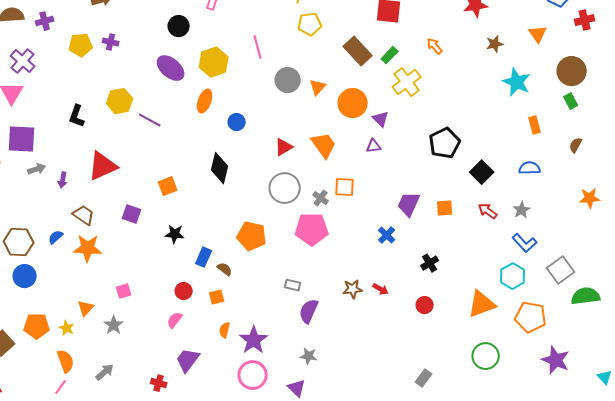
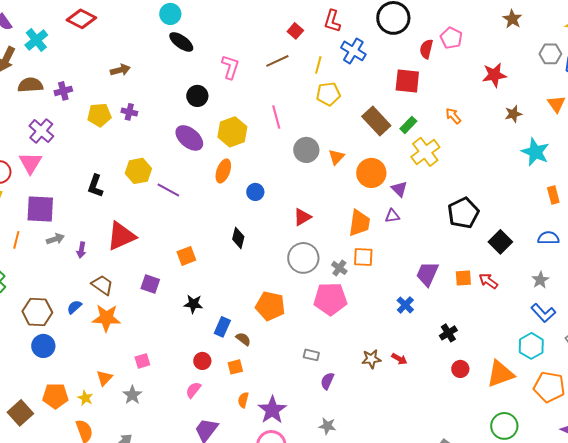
orange trapezoid: (324, 145) -> (359, 223), moved, turned 44
black diamond: (220, 168) -> (238, 238), size x0.7
red arrow: (488, 211) -> (488, 281), moved
red circle: (425, 305) -> (460, 369), moved
purple semicircle: (309, 311) -> (327, 381), size x0.7

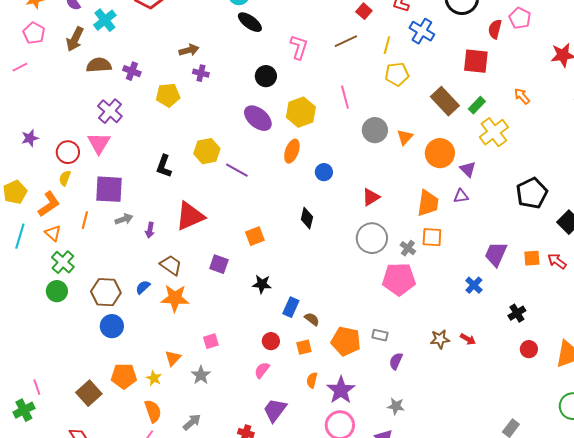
purple cross: (63, 91) -> (132, 71), turned 36
purple cross: (129, 112) -> (201, 73), moved
orange pentagon: (270, 306) -> (346, 341), moved

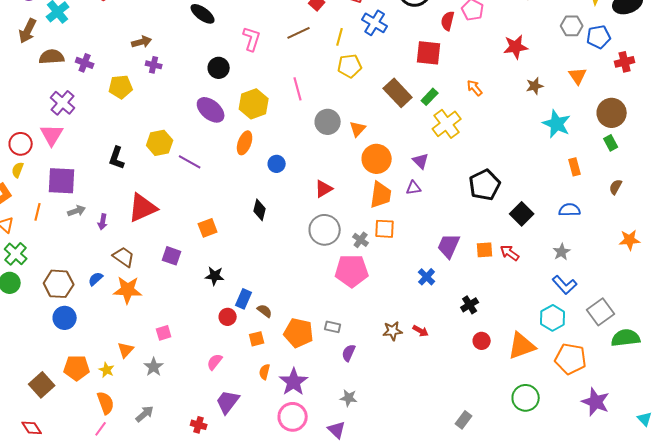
orange circle: (440, 153) -> (377, 159), moved
red circle: (271, 341) -> (228, 317), moved

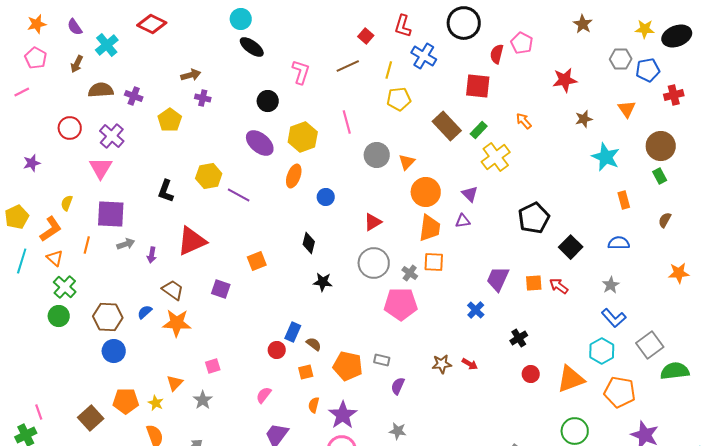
brown arrow: (28, 31) -> (77, 64), size x0.7
yellow pentagon: (121, 87) -> (170, 120), turned -30
red circle: (21, 144) -> (70, 128), moved
black star: (215, 276) -> (323, 282), moved

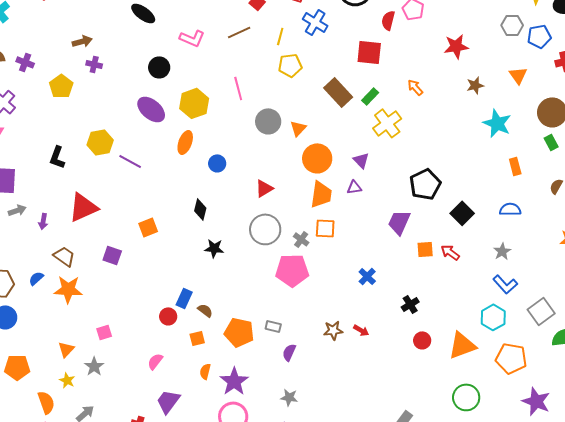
pink L-shape: (301, 72) -> (192, 38), turned 95
purple trapezoid: (498, 279) -> (399, 222), moved
yellow star: (156, 403) -> (67, 380), moved

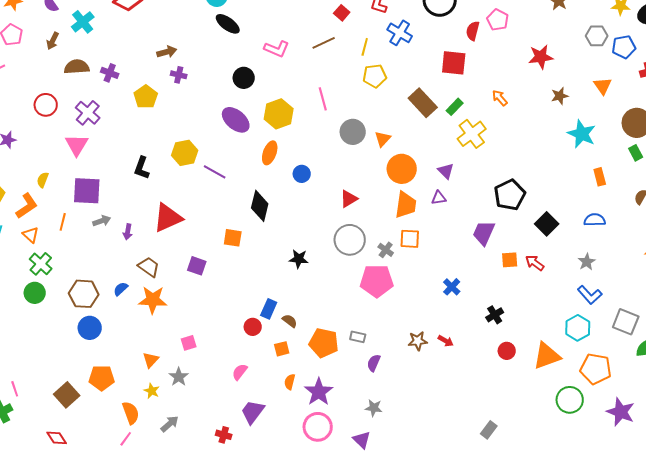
black diamond: (200, 209) -> (260, 206), moved, size x1.4
orange square: (148, 227) -> (233, 238), turned 30
gray square: (541, 311) -> (626, 322), turned -32
green circle: (466, 397) -> (570, 400), moved

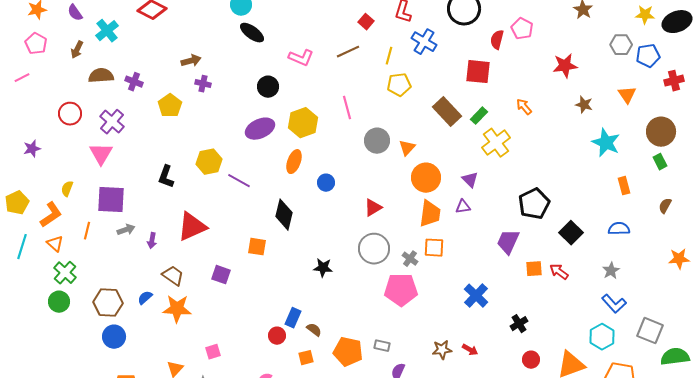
brown star: (560, 96) -> (584, 105), turned 30
purple ellipse: (236, 120) -> (260, 129), turned -64
blue cross: (452, 287) -> (476, 296), size x1.4

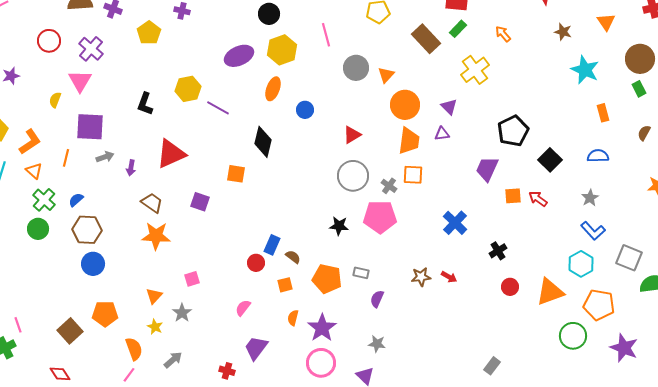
black circle: (268, 87) -> (269, 14), moved
green rectangle: (479, 116) -> (458, 29), moved
yellow semicircle: (67, 189) -> (55, 100), moved
black star: (323, 268) -> (339, 226), moved
blue semicircle: (145, 298) -> (76, 200), moved

